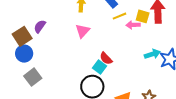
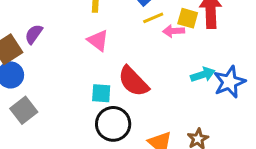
pink triangle: (83, 31) -> (98, 41), turned -35
red semicircle: (106, 58) -> (133, 81), size x1.6
cyan square: (99, 67) -> (101, 93), moved, turned -32

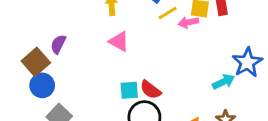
cyan arrow: (203, 75) -> (224, 82), moved
red semicircle: (133, 81) -> (150, 90), moved, size x0.7

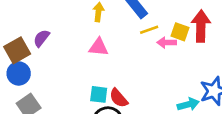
pink triangle: (119, 41) -> (99, 47), turned -35

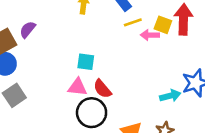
pink triangle: (99, 47) -> (77, 87), moved
cyan square: (99, 94) -> (86, 62), moved

